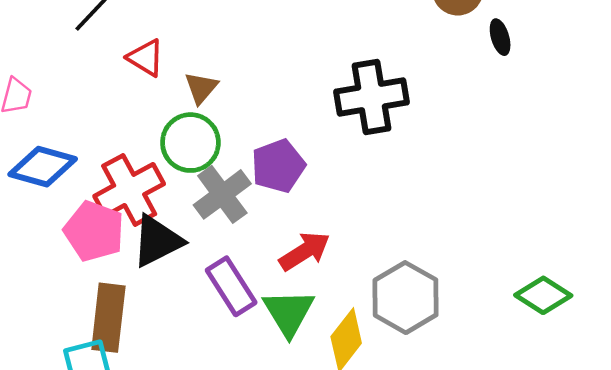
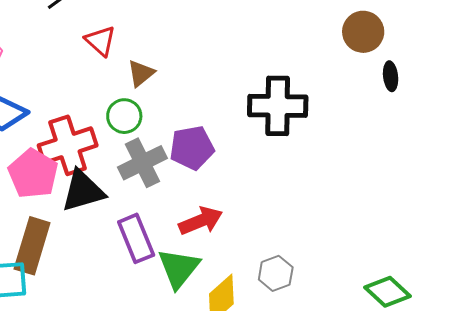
green circle: (190, 143) -> (124, 116), size x0.7
gray hexagon: (406, 298) -> (276, 273), size x0.6

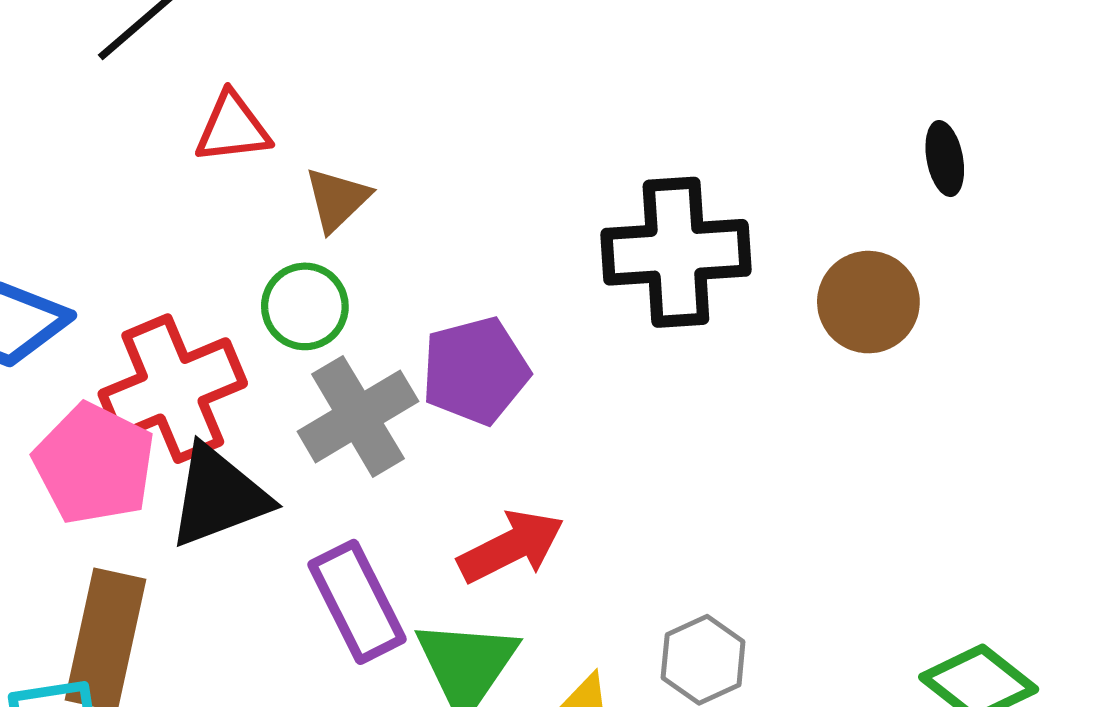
brown circle: (363, 32) -> (868, 302), moved
red triangle: (100, 41) -> (233, 128), turned -44

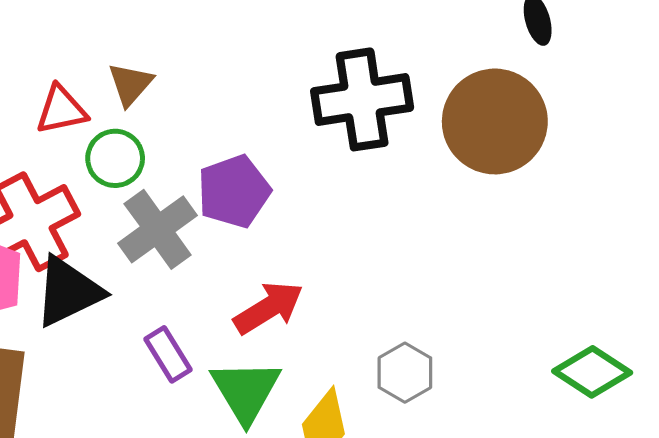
red triangle: (233, 128) -> (61, 110), moved
brown circle: (868, 302) -> (495, 121), size x1.5
purple rectangle: (357, 602) -> (168, 354), size x0.7

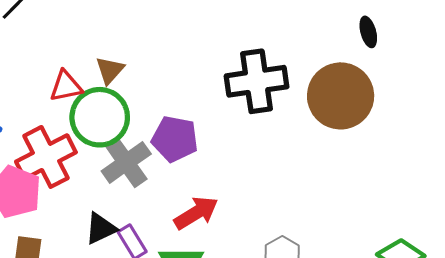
green circle: (115, 158) -> (100, 117), size x1.6
purple pentagon: (234, 191) -> (175, 139), turned 30
black triangle: (68, 292) -> (101, 228), moved, size x0.7

